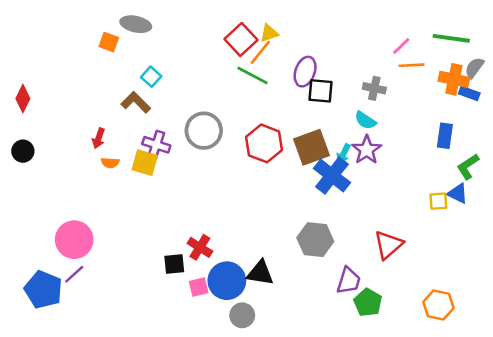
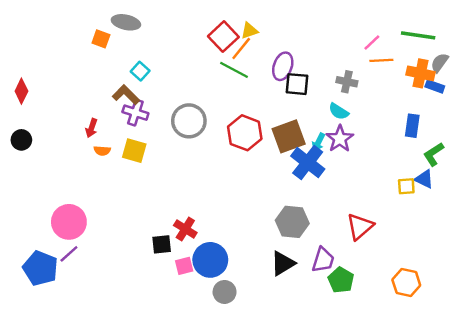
purple cross: (156, 145) -> (135, 113), moved
black triangle: (260, 273) -> (283, 263), moved, turned -40

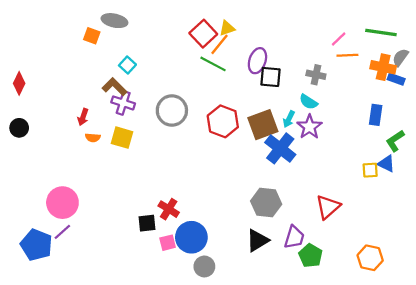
cyan arrow: (318, 142) -> (289, 119), moved

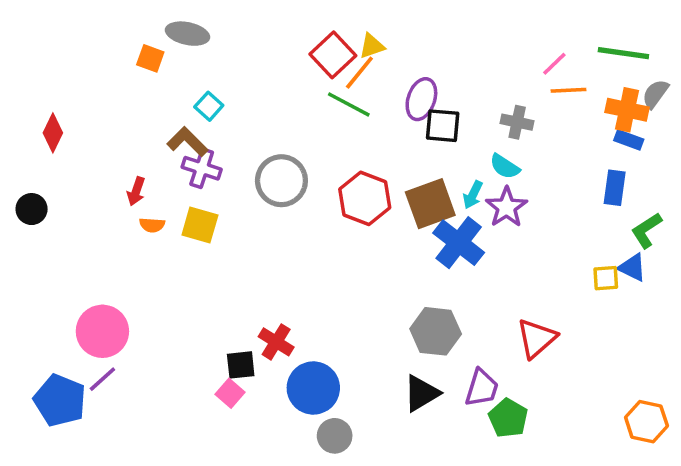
blue rectangle: (396, 79) -> (629, 140), moved
red diamond: (19, 83) -> (53, 133), moved
pink square: (168, 243) -> (230, 393), moved, turned -35
orange hexagon: (370, 258) -> (646, 422), moved

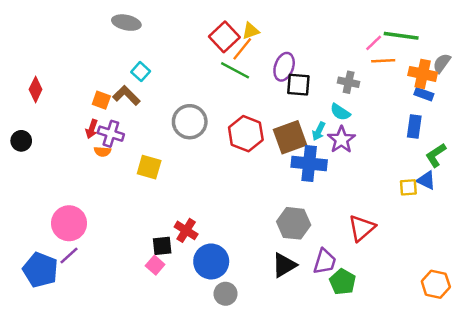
green line: (623, 53) -> (401, 36), moved
orange square: (150, 58) -> (101, 100), moved
purple cross: (202, 168) -> (111, 134), moved
yellow square: (200, 225) -> (149, 167), moved
blue cross: (459, 243) -> (309, 164), turned -32

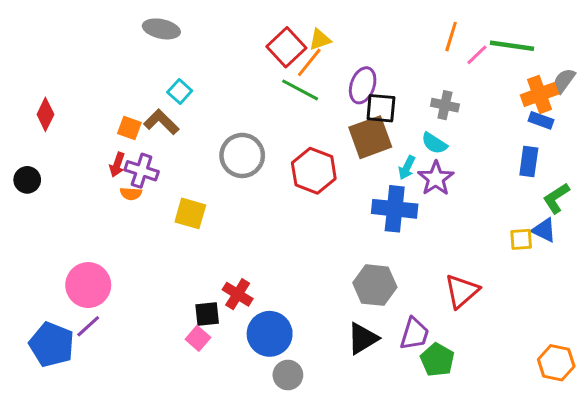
orange line: (383, 61) -> (451, 37), moved, turned -70
orange cross: (423, 74) -> (539, 94), turned -32
brown square: (290, 137) -> (370, 137), moved

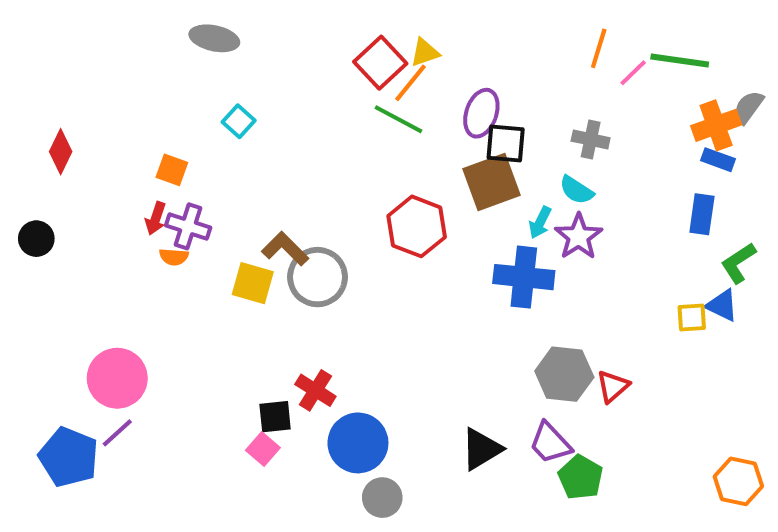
brown L-shape: (161, 122) -> (285, 249), moved
gray circle: (242, 155) -> (318, 277), moved
gray hexagon: (375, 285) -> (564, 374), moved
red triangle: (462, 291) -> (613, 386), size x0.7
purple trapezoid: (414, 334) -> (550, 443), turned 120

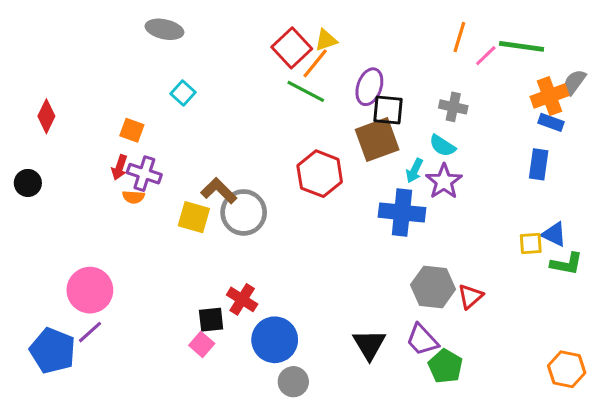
green L-shape: (738, 263) -> (567, 264), moved, turned -136
black triangle: (481, 449) -> (369, 344), turned -30

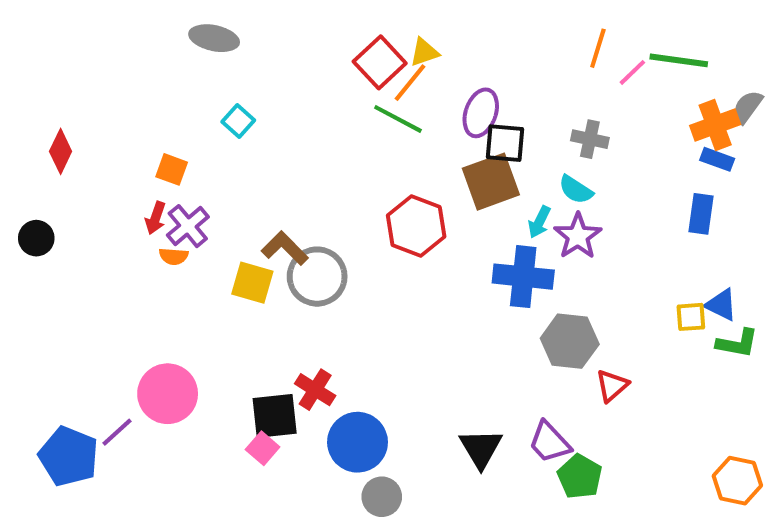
purple cross: (144, 174) -> (188, 226), turned 32
gray hexagon: (433, 287) -> (570, 341), moved
pink circle: (90, 290) -> (168, 394), moved
black square: (211, 320) -> (275, 416), size x1.4

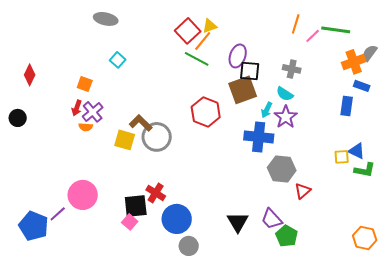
blue rectangle: (717, 159) -> (362, 86), moved

